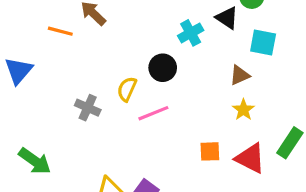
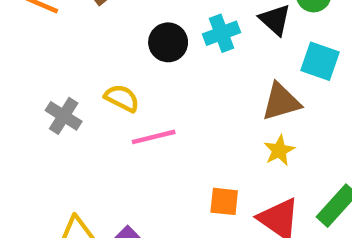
black circle: (163, 68) -> (168, 42), moved
brown triangle: (240, 75) -> (281, 102), size x1.4
yellow semicircle: (127, 89) -> (122, 98), turned 85

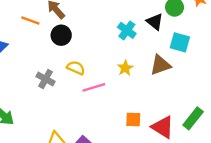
cyan cross: (222, 33) -> (127, 30), turned -30
black circle: (168, 42) -> (61, 35), moved
yellow star: (279, 150) -> (125, 68), moved

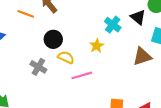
black circle: (61, 35) -> (53, 39), moved
yellow star: (125, 68) -> (97, 46), moved

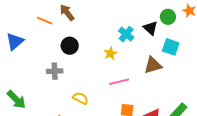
yellow semicircle: (66, 57) -> (80, 98), moved
gray cross: (38, 67) -> (55, 71), turned -35
pink line: (82, 75) -> (119, 82), moved

